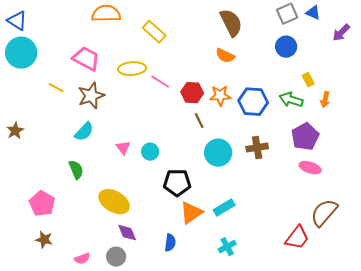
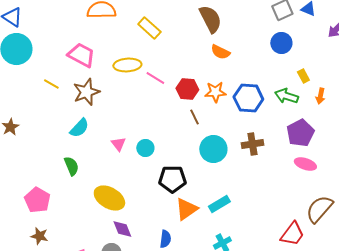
brown semicircle: (231, 23) -> (210, 19), moved

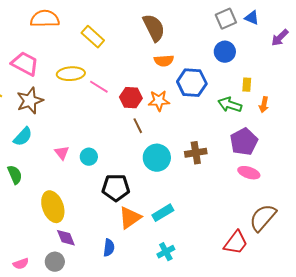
orange semicircle: (220, 52) -> (164, 61), turned -30
yellow rectangle: (303, 76) -> (247, 85), turned 32
blue hexagon: (248, 98) -> (192, 83), moved
yellow ellipse: (109, 198) -> (53, 207), turned 40

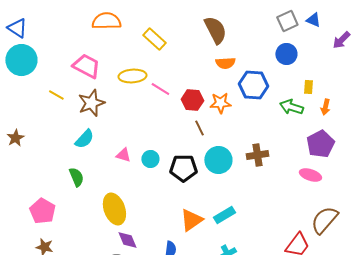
purple pentagon: (244, 142) -> (320, 144), moved
pink triangle: (62, 153) -> (123, 155), turned -35
black pentagon: (116, 188) -> (183, 168), moved

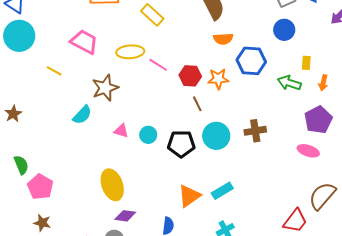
brown star: (91, 103) -> (105, 88), moved
green semicircle: (76, 177) -> (21, 165), moved
purple diamond: (127, 240) -> (125, 216), turned -60

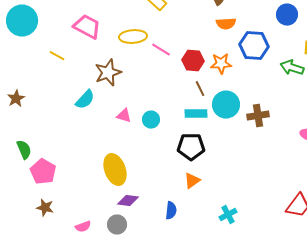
cyan circle: (216, 136) -> (226, 105), moved
black pentagon: (181, 144) -> (191, 147), moved
cyan rectangle: (222, 191) -> (196, 114), moved, turned 30
orange triangle: (189, 196) -> (192, 181), size x0.7

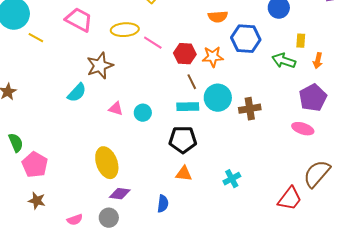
yellow line: (57, 56) -> (36, 38), moved
orange triangle: (192, 181) -> (184, 174), turned 42
cyan cross: (228, 215) -> (232, 179), moved

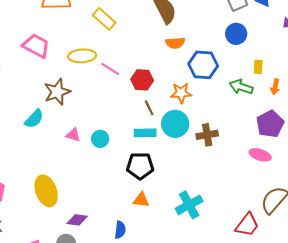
orange star: (213, 57) -> (181, 93), moved
yellow ellipse: (107, 163) -> (46, 191), moved
cyan cross: (232, 179) -> (189, 205), size x1.5

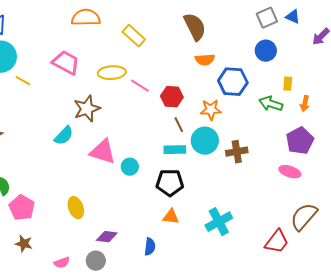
pink triangle: (73, 135) -> (103, 152), size x1.8
cyan circle: (100, 139) -> (130, 167), moved
yellow ellipse: (46, 191) -> (76, 208), size x0.7

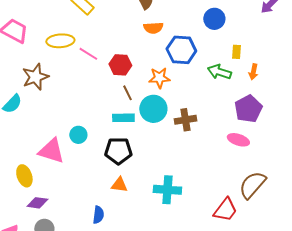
pink triangle: (103, 152) -> (51, 151), moved
cyan cross: (219, 222) -> (167, 190), turned 32
purple diamond: (107, 237) -> (37, 203), moved

